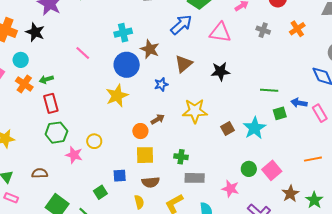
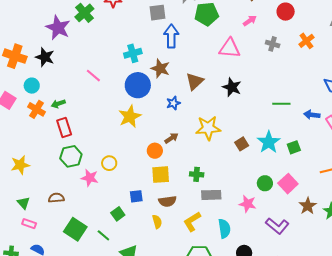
blue arrow: (181, 25) -> (171, 36), moved, turned -45
black star: (220, 71) -> (232, 87), turned 30
green square: (280, 113) -> (294, 147), moved

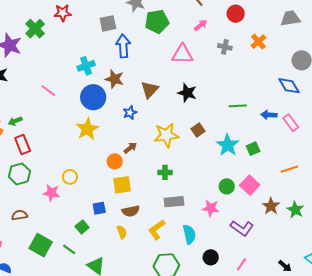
brown square: (242, 144) -> (198, 130), moved
green hexagon: (71, 156) -> (19, 174), moved
green cross: (197, 174) -> (165, 172), moved

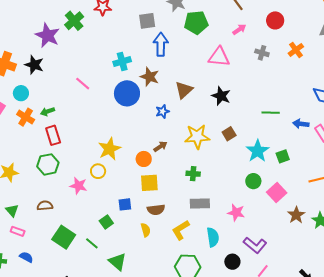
yellow star: (87, 129) -> (109, 149), moved
green circle: (227, 186) -> (253, 181), moved
purple L-shape: (242, 228) -> (255, 245), moved

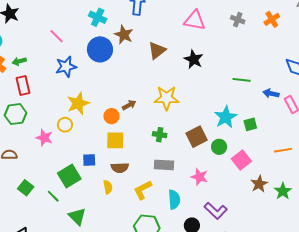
cyan cross: (122, 62) -> (98, 17), turned 36
blue star: (162, 111) -> (66, 67), moved, size x1.5
brown square: (229, 134) -> (197, 137), moved, size x1.5
green square: (106, 222) -> (69, 176), size x1.6
green square: (64, 237) -> (26, 188), size x0.7

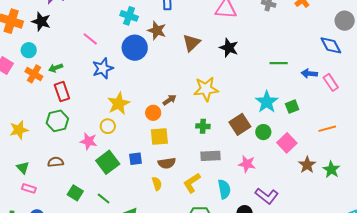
green square: (69, 176) -> (108, 162), moved

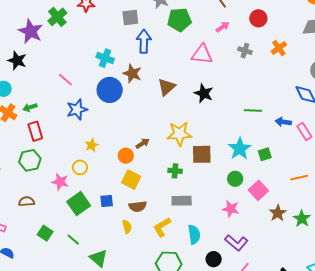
yellow star: (119, 104) -> (92, 145), size x0.6
brown square: (240, 124) -> (202, 154), moved, turned 30
yellow square: (159, 136) -> (131, 180), turned 30
pink star: (247, 164) -> (231, 209), moved

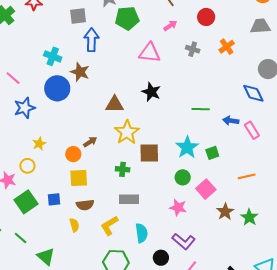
brown triangle: (167, 87) -> (114, 104), moved, turned 42
yellow star: (179, 134) -> (127, 132), turned -30
yellow square: (131, 180) -> (79, 178), turned -30

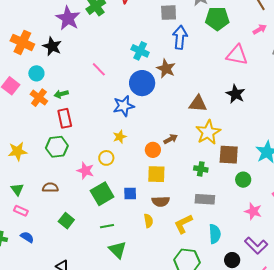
blue star: (25, 108) -> (124, 106), moved
green circle: (183, 177) -> (243, 180), moved
green line: (21, 238) -> (107, 226), moved, turned -56

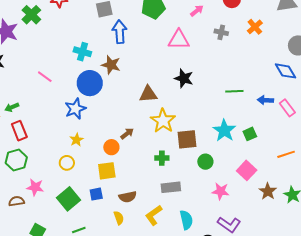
pink star: (85, 171) -> (35, 187), moved
yellow square: (156, 174) -> (107, 171), moved

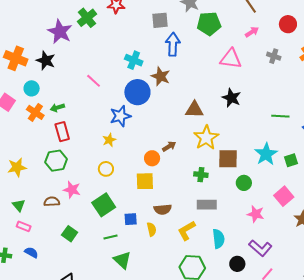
yellow star: (77, 140) -> (109, 140), moved
blue square: (96, 194) -> (131, 219), moved

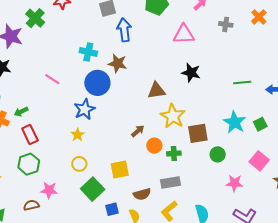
orange circle: (152, 158) -> (154, 146), moved
green square: (104, 205) -> (93, 189), moved
gray rectangle: (207, 205) -> (171, 182), moved

